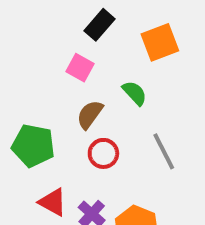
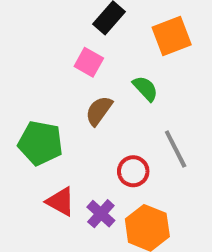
red circle: (103, 153) -> (133, 171), moved

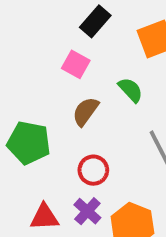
red circle: (133, 171) -> (93, 170), moved
red triangle: (61, 202) -> (44, 217), moved, turned -32

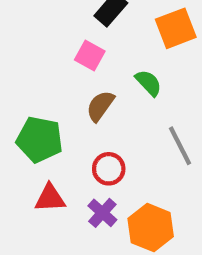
red triangle: (44, 217) -> (50, 198), moved

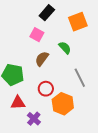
purple cross: (102, 213) -> (34, 119), moved
orange hexagon: (151, 228) -> (63, 104), moved

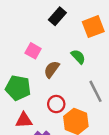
pink square: (37, 35) -> (33, 51), moved

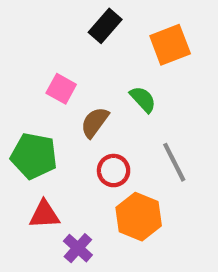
red circle: (56, 104) -> (114, 171), moved

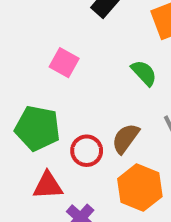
brown semicircle: (95, 122) -> (126, 138), moved
red circle: (114, 171) -> (87, 151), moved

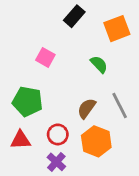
red circle: (87, 151) -> (58, 134), moved
red triangle: (48, 186) -> (21, 140), moved

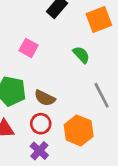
brown semicircle: (87, 108) -> (45, 98), moved, turned -100

